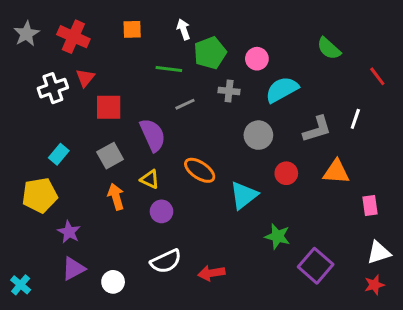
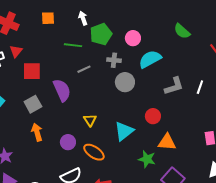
white line: (355, 119) -> (200, 87), moved
gray circle: (258, 135) -> (125, 82), moved
orange ellipse: (200, 170) -> (94, 152), moved
orange triangle: (336, 172) -> (167, 142), moved
yellow triangle: (150, 179) -> (90, 120), moved, turned 32

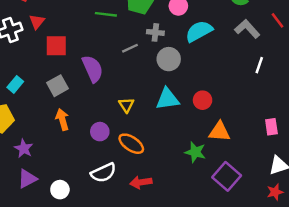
gray line: (84, 69) -> (130, 48), moved
gray L-shape: (174, 86) -> (247, 29), moved, turned -115
cyan triangle: (124, 131) -> (167, 99), moved, turned 30

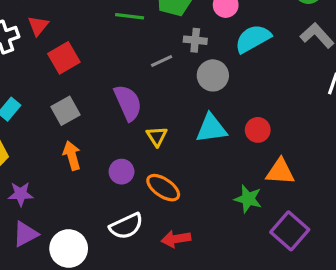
red square: (56, 46) -> (64, 58), turned -30
purple semicircle: (93, 69) -> (128, 103), moved
purple star: (24, 149) -> (21, 194), turned -30
white circle: (60, 190) -> (69, 249), size x1.5

